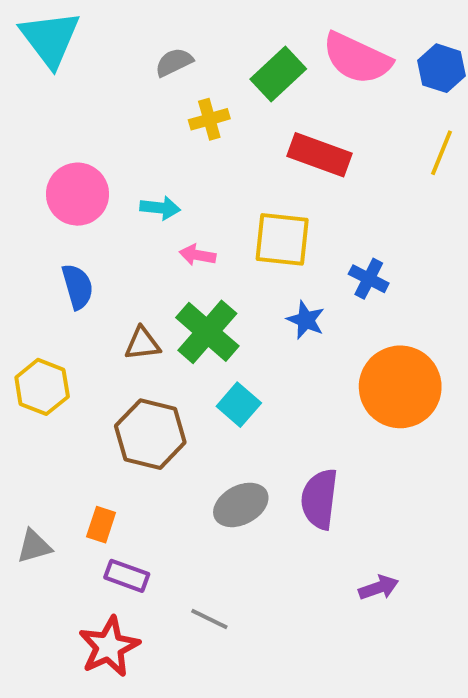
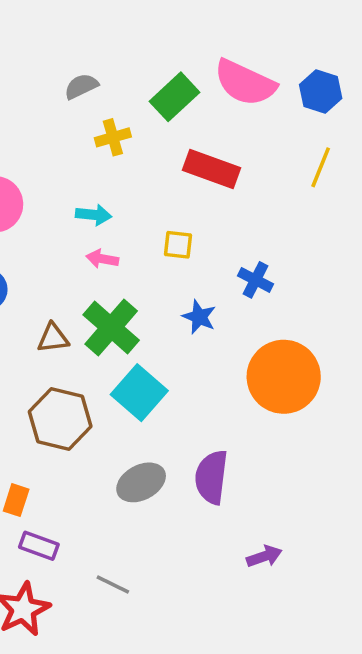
cyan arrow: (160, 208) -> (94, 215), moved
yellow square: (282, 239) -> (178, 245), size x0.6
cyan square: (239, 405) -> (139, 393), size x1.4

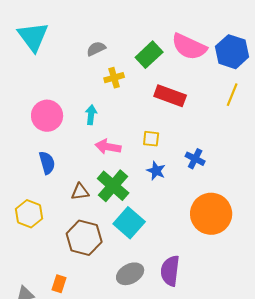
blue hexagon: (321, 92) -> (232, 52), size x1.4
cyan arrow: (94, 215) -> (91, 115), moved, turned -90
pink arrow: (102, 259) -> (108, 147), size x1.4
blue star: (199, 317) -> (156, 171), moved

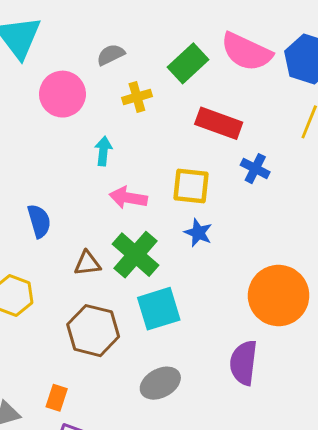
pink circle: (47, 116) -> (62, 94), moved
yellow square: (151, 139) -> (191, 186), size x1.5
blue cross: (195, 159) -> (255, 169), moved
cyan square: (129, 223) -> (159, 309), turned 32
purple semicircle: (170, 271) -> (244, 363), moved

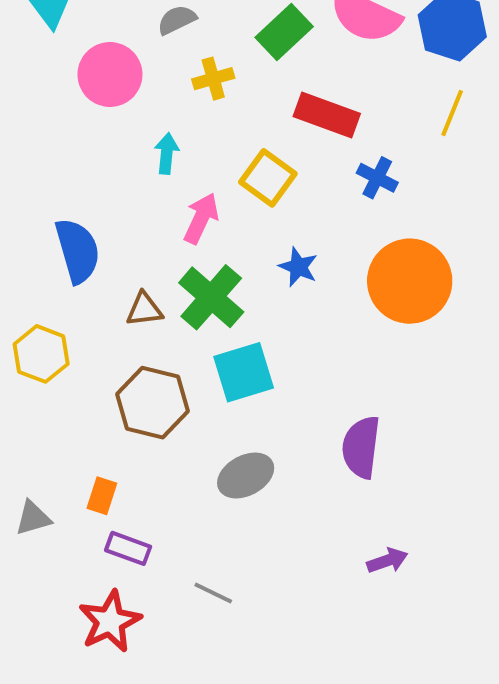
yellow square: (191, 186) -> (268, 178), moved, turned 30
pink arrow: (128, 198) -> (201, 218), turned 105
blue semicircle: (39, 221) -> (78, 251), size x1.4
orange circle: (279, 296) -> (410, 281), moved

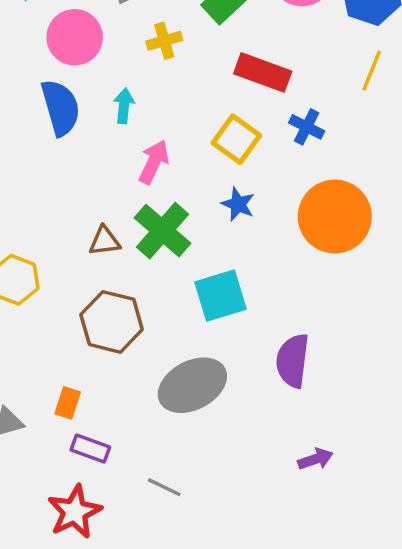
yellow square: (268, 178) -> (236, 139), moved
blue semicircle: (78, 251) -> (61, 108), moved
cyan square: (244, 372) -> (221, 296), moved
gray ellipse: (246, 476) -> (192, 385), size x1.4

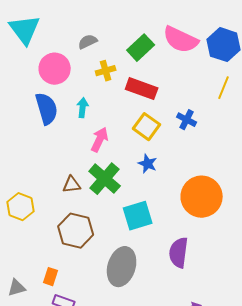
red rectangle: (263, 72) -> (142, 89), moved
orange circle: (335, 217) -> (202, 197), moved
gray ellipse: (192, 385) -> (122, 267), turned -45

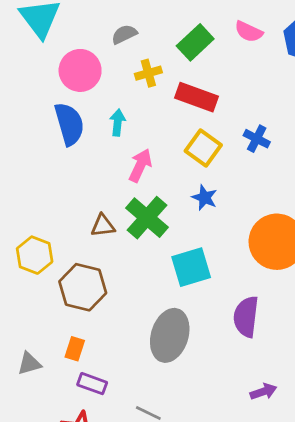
pink semicircle: (181, 40) -> (249, 32), size x0.6
brown hexagon: (76, 231) -> (83, 287), moved

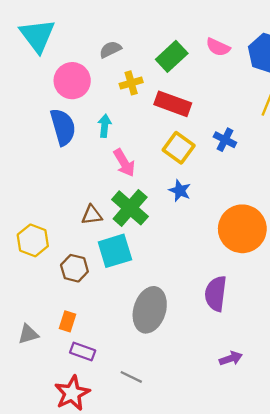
pink arrow: (140, 165) -> (124, 163), turned 124
cyan square: (191, 267) -> (115, 251), moved
brown hexagon: (83, 287) -> (74, 268), size x0.7

